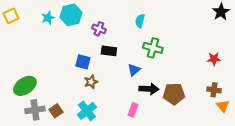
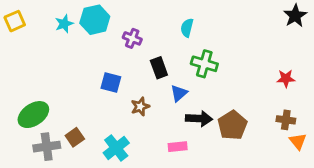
black rectangle: (109, 51) -> (159, 68), moved, turned 63
brown star: (91, 82) -> (140, 107), moved
brown pentagon: (174, 94) -> (232, 125), turned -30
pink rectangle: (133, 110) -> (178, 147), turned 64
brown square: (56, 111) -> (75, 137), moved

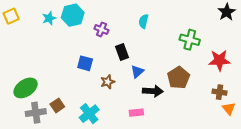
green cross: (204, 64) -> (190, 40), moved
red star: (286, 78) -> (219, 60), size x1.5
brown pentagon: (232, 125) -> (178, 78), moved

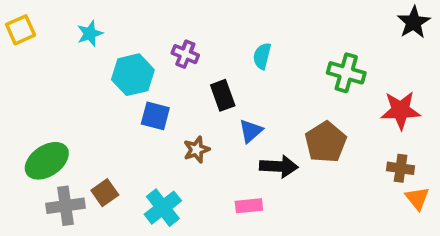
cyan hexagon: (73, 15) -> (133, 75), moved
cyan semicircle: (144, 21) -> (262, 56), moved

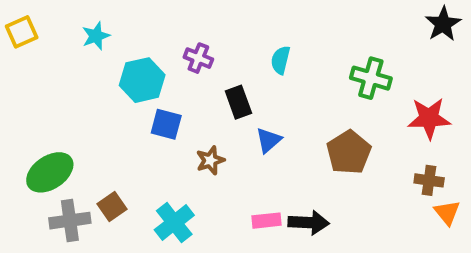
black arrow: (279, 166) -> (309, 223), moved

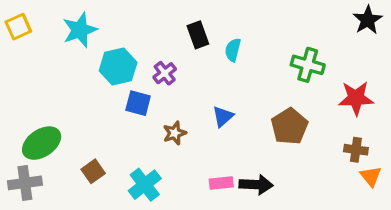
cyan star: (96, 36) -> (80, 30), size x1.5
purple cross: (198, 58) -> (165, 73), moved, turned 30
black rectangle: (238, 102) -> (198, 35), moved
gray cross: (70, 221) -> (25, 183), moved

